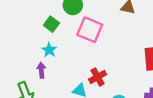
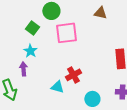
pink square: (90, 30) -> (66, 33), turned -30

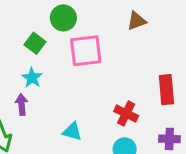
brown triangle: (100, 13) -> (137, 21), turned -32
red cross: (73, 75) -> (126, 113), moved, turned -35

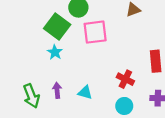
green square: (35, 43) -> (57, 26), size x1.6
purple arrow: (22, 105) -> (57, 90), moved

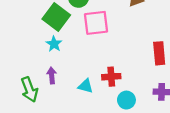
red cross: (125, 79) -> (111, 77), moved, turned -30
purple arrow: (57, 90) -> (52, 75), moved

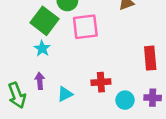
cyan triangle: (86, 86) -> (65, 94), moved, turned -42
cyan circle: (126, 100) -> (125, 100), moved

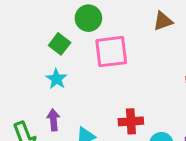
green square: (45, 21) -> (60, 44), size x0.6

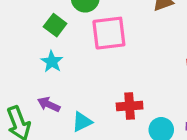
purple arrow: (53, 120) -> (49, 104), turned -60

